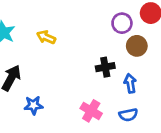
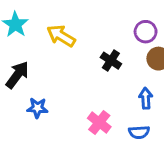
yellow arrow: (46, 37) -> (61, 36), size x1.4
black cross: (105, 67) -> (111, 61), moved, turned 36

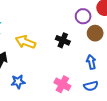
yellow arrow: (61, 36) -> (25, 42), moved

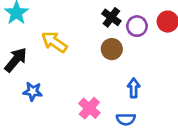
brown circle: (95, 33) -> (112, 49), moved
black cross: (63, 40) -> (111, 17), moved

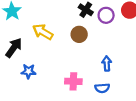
brown circle: (112, 49) -> (79, 34), moved
pink cross: (89, 108) -> (73, 81), turned -35

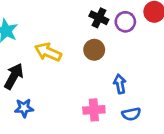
blue arrow: (107, 63) -> (120, 84), moved
blue star: (29, 71) -> (24, 108), moved

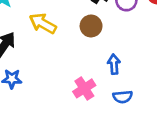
pink cross: (94, 110) -> (84, 88), turned -35

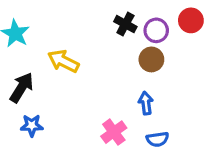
brown circle: (91, 26) -> (151, 59), moved

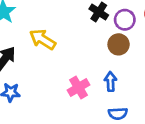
pink cross: (114, 132) -> (79, 87), moved

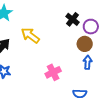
blue arrow: (110, 82) -> (88, 62), moved

